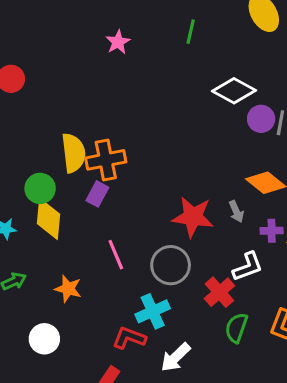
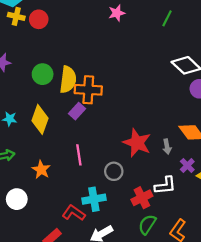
green circle: (40, 188) -> (43, 74), moved
purple cross: (272, 231) -> (187, 166), turned 32
gray circle: (171, 265) -> (114, 171), size x0.7

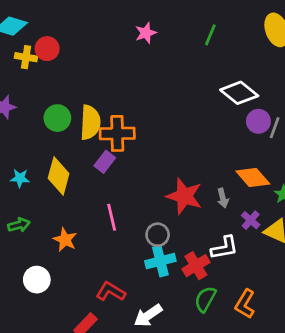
yellow cross: (16, 16) -> (26, 57), moved
cyan cross: (94, 199) -> (160, 261), moved

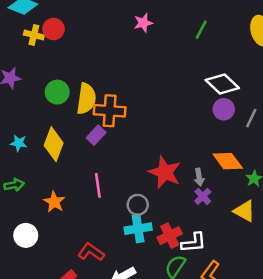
purple circle: (258, 121) -> (224, 109), moved
purple cross: (251, 220) -> (203, 196), moved
white L-shape: (224, 248) -> (194, 243), moved

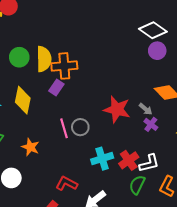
gray arrow: (199, 177) -> (146, 109), turned -32
gray circle: (138, 205) -> (80, 127), moved

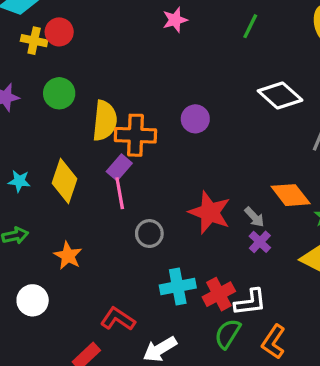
purple circle: (157, 51) -> (195, 119), moved
green circle: (19, 57) -> (59, 93), moved
pink line: (64, 128) -> (120, 193), moved

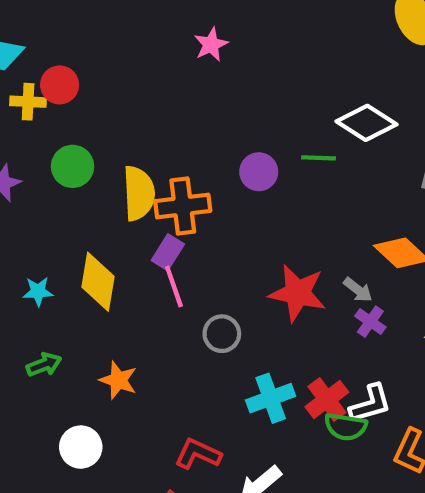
green line: (250, 26) -> (319, 158), moved, turned 75
green semicircle: (228, 334) -> (346, 427), moved, turned -104

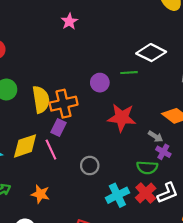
yellow diamond: (98, 282) -> (25, 146), turned 68
pink line: (174, 286) -> (51, 150), moved
red star: (298, 293) -> (122, 118), moved
green semicircle: (346, 427) -> (147, 167), moved

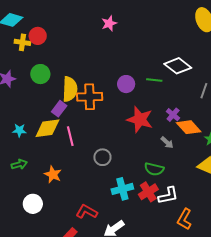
purple rectangle: (58, 128) -> (59, 109), moved
purple cross: (163, 152) -> (173, 115), moved

